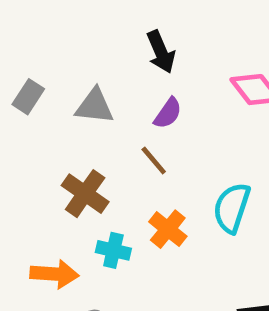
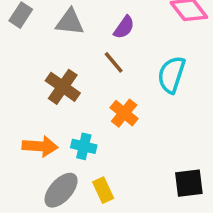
cyan semicircle: (232, 208) -> (171, 75), moved
cyan cross: (113, 250) -> (84, 146), moved

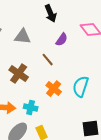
purple semicircle: (124, 27) -> (62, 40), moved
cyan semicircle: (171, 75) -> (81, 87), moved

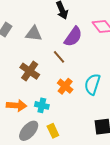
purple semicircle: (62, 40) -> (73, 37), size x1.5

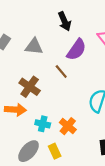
orange cross: (65, 86) -> (68, 126), moved
orange arrow: (17, 105) -> (15, 110), moved

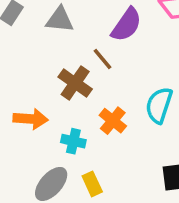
brown cross: (30, 87) -> (75, 83), moved
orange cross: (68, 126) -> (113, 121), moved

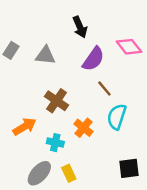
brown line: (102, 59) -> (104, 88), moved
orange arrow: (31, 119) -> (25, 127), turned -35

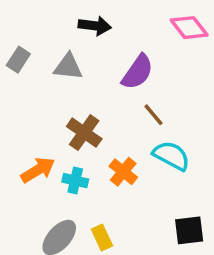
black arrow: (80, 27) -> (95, 26), moved, turned -60
pink diamond: (129, 47) -> (189, 28), moved
cyan semicircle: (117, 117) -> (171, 156), turned 100
cyan cross: (55, 143) -> (75, 181), moved

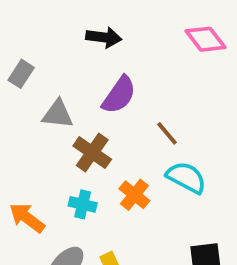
gray triangle: (68, 67) -> (58, 114), moved
purple semicircle: (138, 72) -> (119, 95), moved
orange arrow: (38, 170) -> (27, 218), moved, turned -112

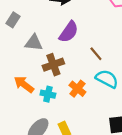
brown cross: (92, 153) -> (53, 65), turned 35
orange arrow: (27, 218) -> (24, 84), moved

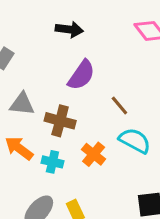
gray triangle: (34, 43) -> (22, 104), moved
brown cross: (53, 65) -> (60, 121), turned 35

